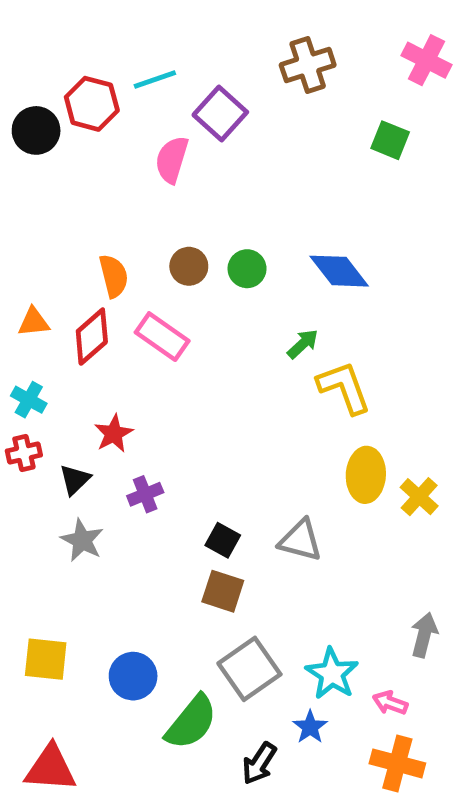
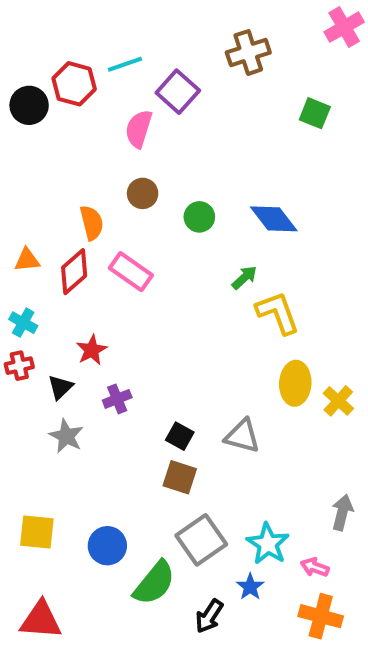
pink cross: (426, 60) -> (344, 27), moved, turned 33
brown circle: (189, 266) -> (143, 193), moved

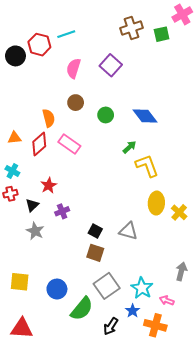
purple square: (178, 92) -> (111, 65), moved
green square: (315, 113) -> (162, 34), moved, turned -35
orange cross: (321, 616) -> (155, 325), moved

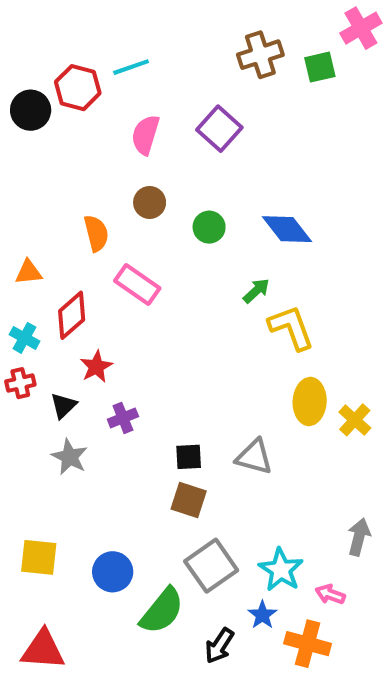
red diamond: (39, 144) -> (72, 315), moved
black square: (95, 231) -> (189, 457), turned -32

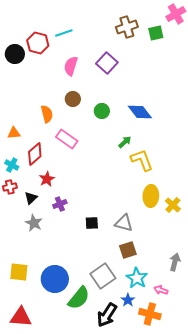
brown square: (189, 500) -> (128, 250), moved, turned -36
blue circle: (113, 572) -> (55, 279), size x1.4
black arrow: (219, 646) -> (107, 315), size x1.4

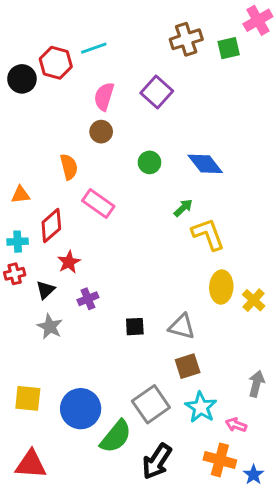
brown circle: (73, 99) -> (101, 132), moved
cyan cross: (12, 165) -> (18, 242), turned -32
blue star: (128, 300) -> (254, 475), moved

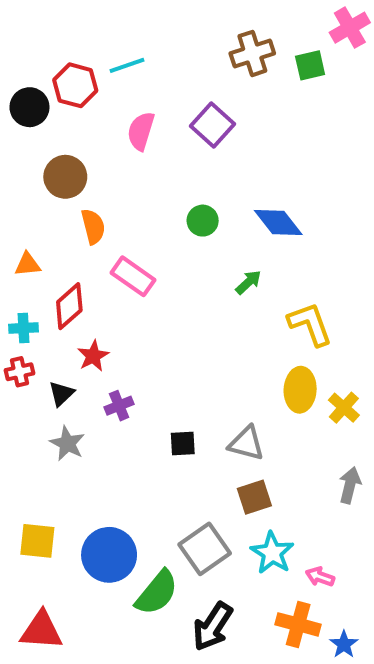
brown circle: (101, 132) -> (65, 177), moved, size x1.4
yellow L-shape: (208, 234) -> (310, 324), moved
gray arrow: (256, 384) -> (350, 485), moved

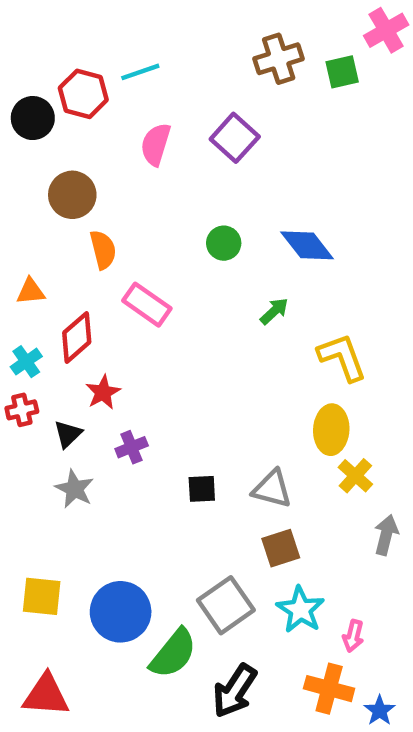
cyan cross: (24, 328) -> (26, 362), turned -32
yellow cross: (344, 408) -> (355, 476), moved
pink arrow: (320, 577) -> (353, 636), turned -96

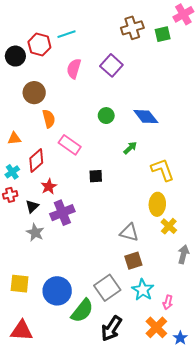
purple cross: (132, 447) -> (62, 213), size x1.6
black square: (202, 489) -> (96, 176), moved
orange cross: (329, 689) -> (156, 327), turned 30

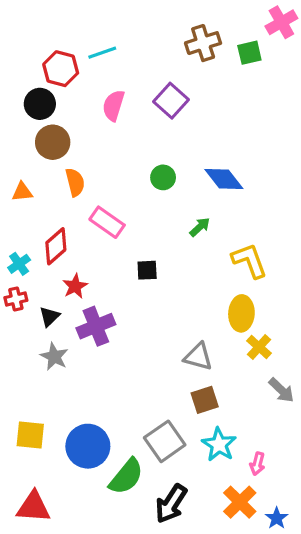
black circle: (15, 56) -> (40, 104), moved
orange triangle: (14, 139) -> (22, 192), moved
gray arrow: (183, 254) -> (281, 390), turned 120

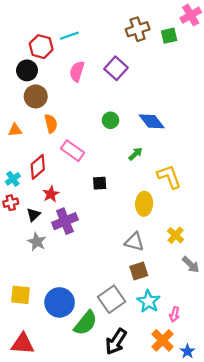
yellow ellipse: (241, 313) -> (144, 204), moved

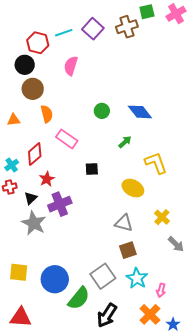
green square: (169, 36) -> (147, 12), moved
purple square: (116, 68) -> (93, 29), moved
yellow ellipse: (144, 204) -> (133, 188), turned -65
gray star: (37, 242) -> (34, 223), size x1.4

